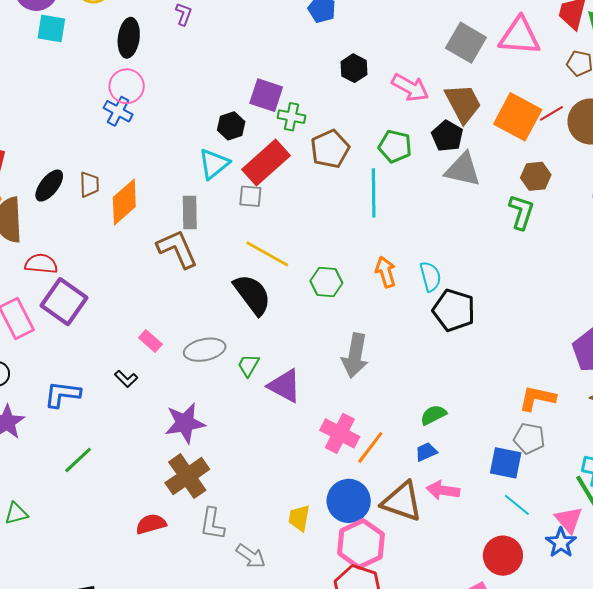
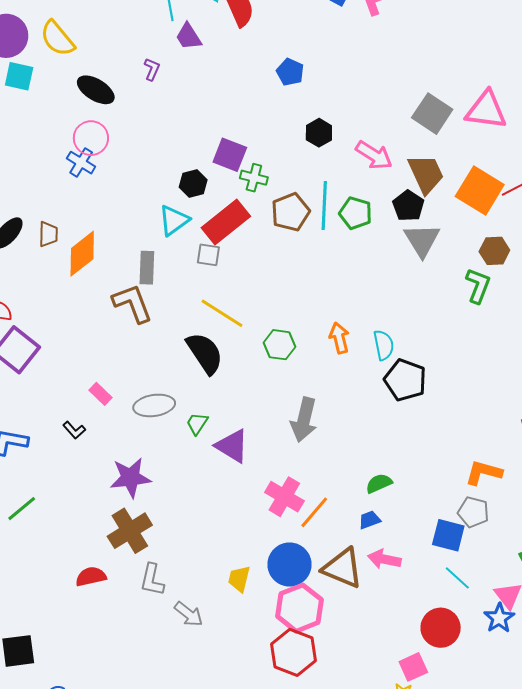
black ellipse: (129, 38) -> (96, 90), turned -69
gray triangle: (463, 170) -> (422, 240), turned 42
cyan line: (374, 193) -> (324, 206), moved

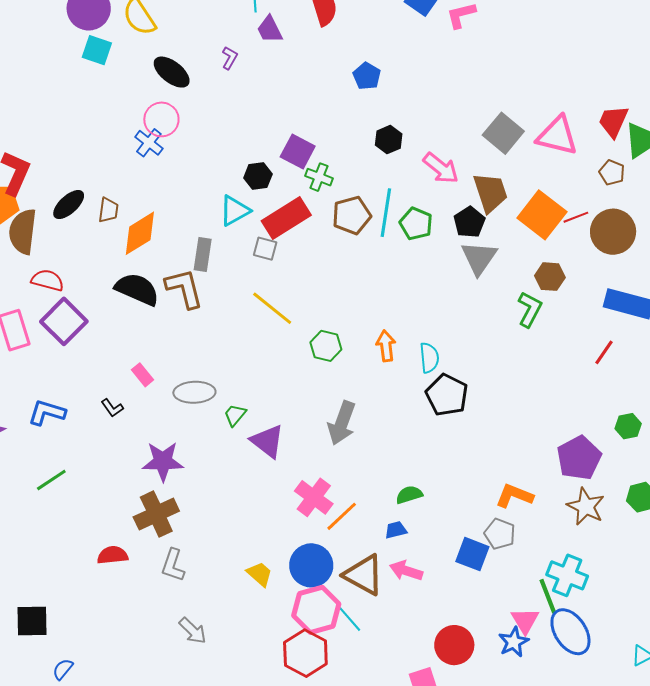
black semicircle: (205, 353) -> (137, 289), moved, turned -39
cyan line: (457, 578) -> (350, 619), moved
yellow trapezoid: (239, 579) -> (260, 574), turned 112
gray arrow: (189, 614) -> (193, 631), moved

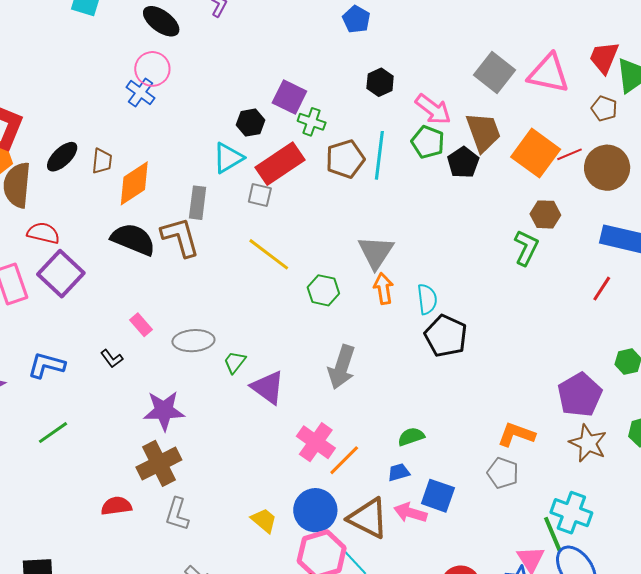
green pentagon: (416, 224) -> (428, 142), moved
gray triangle: (479, 258) -> (376, 252), moved
blue square: (472, 554) -> (438, 496), moved

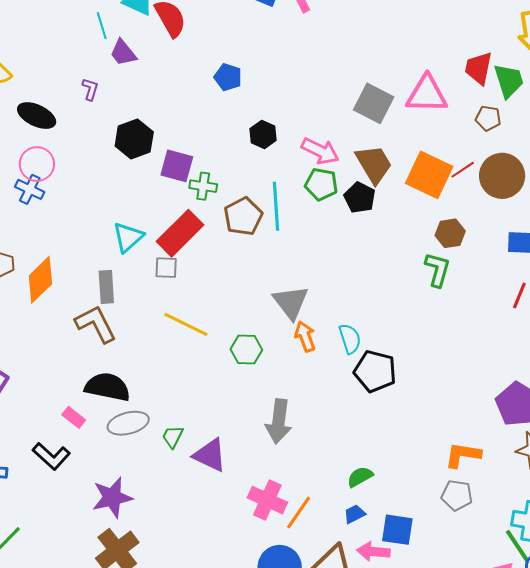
black hexagon: (250, 123) -> (134, 139), moved, size x1.4
black semicircle: (133, 239) -> (107, 387), moved
black L-shape: (112, 359) -> (51, 456), size x1.6

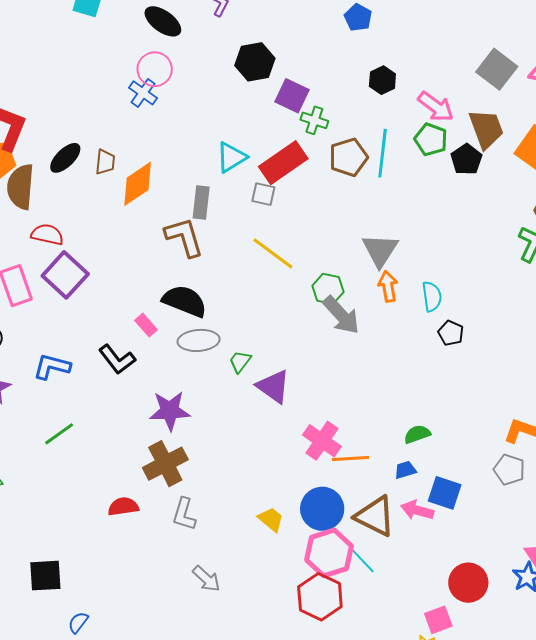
black pentagon: (375, 371) -> (451, 333), size x0.6
gray arrow: (279, 421) -> (341, 315), moved, turned -60
orange line: (299, 512) -> (351, 458), turned 42

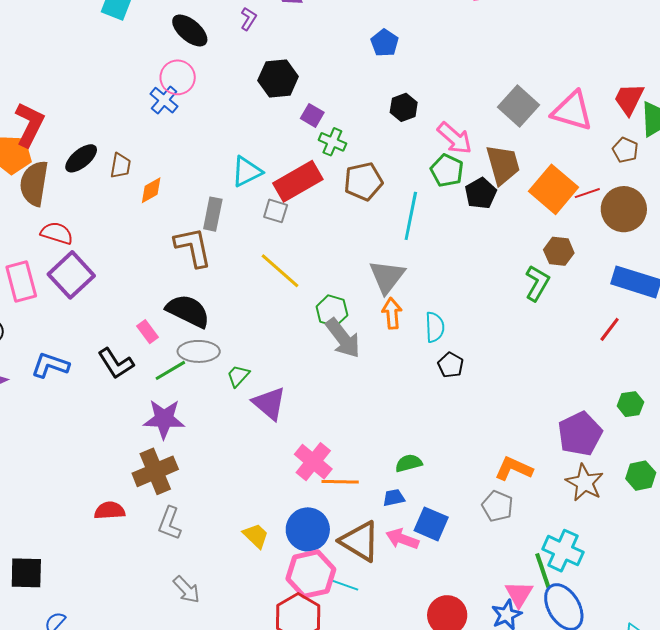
purple square: (292, 96) -> (312, 115), size x0.7
cyan line: (383, 153) -> (411, 216), moved
orange diamond: (138, 184) -> (151, 190), size x0.6
green line: (59, 434) -> (170, 370), moved
cyan line: (363, 561) -> (344, 585), turned -32

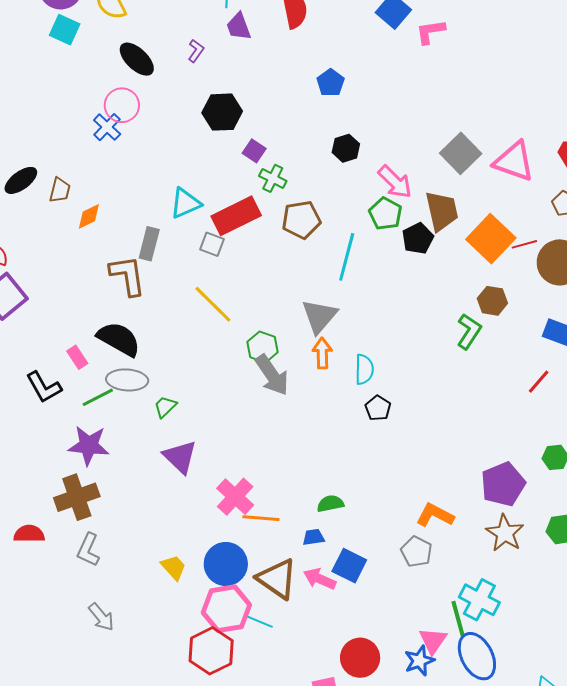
purple triangle: (269, 403) -> (180, 457), moved

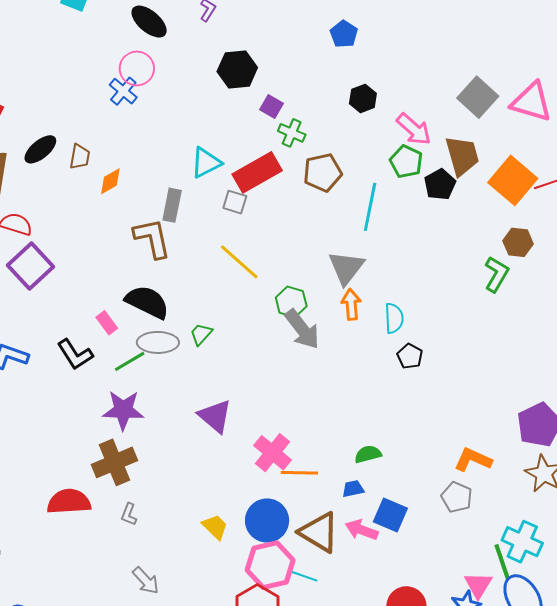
green trapezoid: (165, 407) -> (201, 334), moved
red semicircle: (29, 534) -> (69, 502), size x1.4
gray L-shape: (88, 550) -> (129, 514), size x0.7

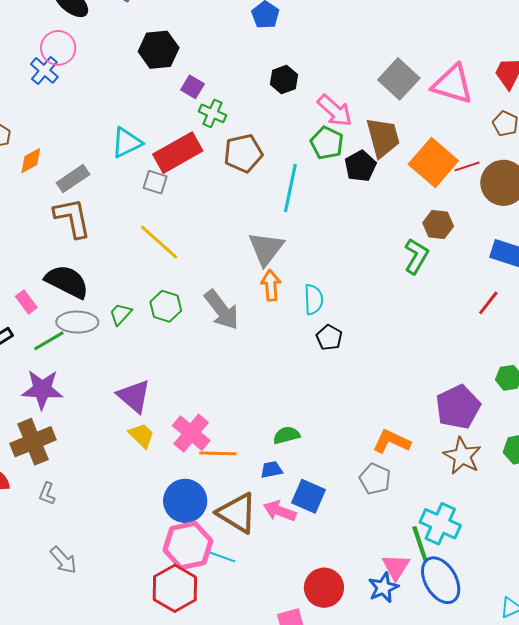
gray rectangle: (172, 205) -> (73, 179), moved, turned 44
green hexagon: (291, 302) -> (166, 306), moved
yellow trapezoid: (215, 527) -> (141, 435), moved

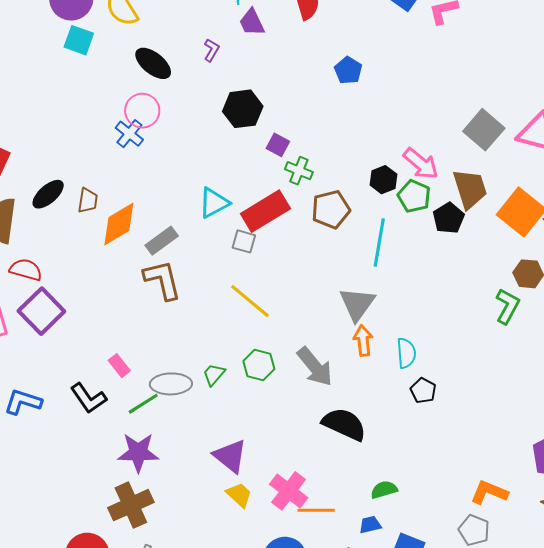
black hexagon: (284, 80) -> (383, 180), moved
orange diamond: (31, 161) -> (119, 224), size x1.6
black semicircle: (67, 282) -> (344, 424), moved

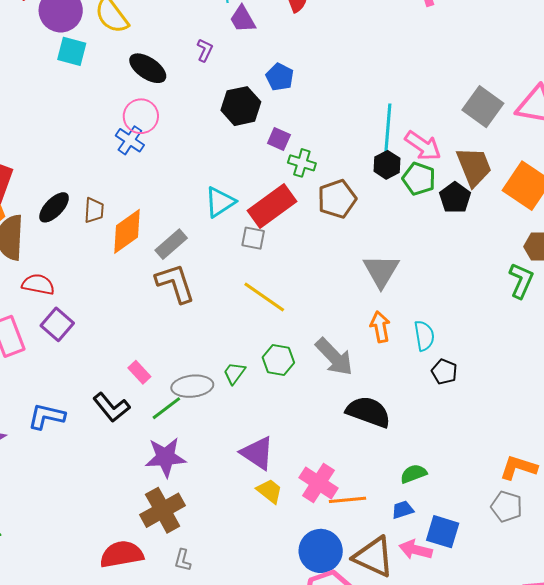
blue pentagon: (348, 70) -> (280, 77), moved
cyan line: (379, 242) -> (388, 128), moved
gray triangle: (357, 304) -> (381, 271), moved
purple square: (41, 311) -> (57, 324), size x0.7

